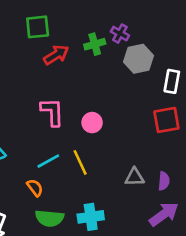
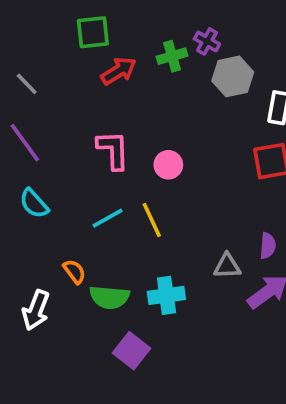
gray triangle: (135, 177) -> (227, 266), moved
orange semicircle: (35, 188) -> (74, 272), moved

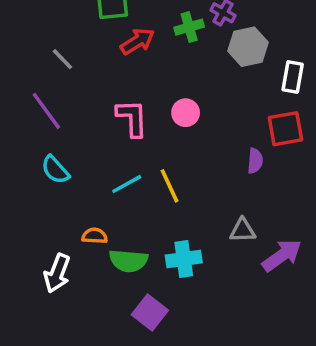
gray line: (27, 84) -> (62, 59), moved
pink circle: (168, 165) -> (186, 113), moved
purple semicircle: (268, 246) -> (255, 161), moved
orange semicircle: (74, 272) -> (95, 236), turned -50

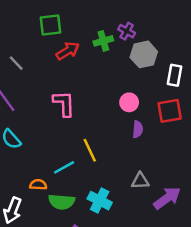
pink circle: (186, 113) -> (129, 102), moved
purple semicircle: (255, 161) -> (138, 129), moved
cyan line: (127, 184) -> (64, 167), moved
cyan cross: (184, 259) -> (100, 201), turned 35

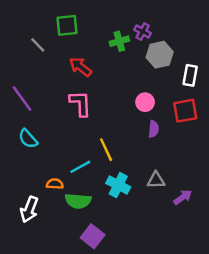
red arrow: (68, 51) -> (80, 67), moved, turned -110
gray line: (16, 63) -> (38, 45), moved
purple arrow: (167, 198) -> (183, 197), size x0.7
cyan cross: (100, 201) -> (118, 185), moved

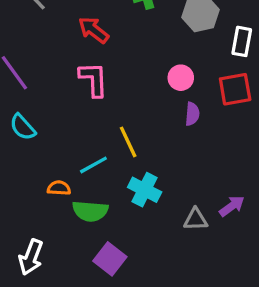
gray triangle: (156, 180) -> (196, 219), moved
white arrow: (29, 209) -> (31, 257), moved

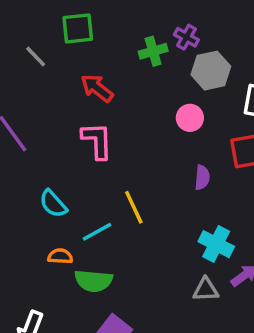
pink circle: (181, 78) -> (190, 118), moved
cyan semicircle: (23, 127) -> (53, 204), moved
cyan cross: (145, 190) -> (216, 244), moved

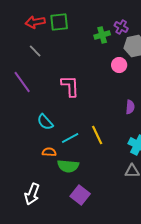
gray line: (36, 57) -> (35, 51), moved
red arrow: (97, 88) -> (35, 22), moved, turned -48
pink circle: (190, 118) -> (119, 65), moved
yellow line: (134, 207) -> (97, 135), moved

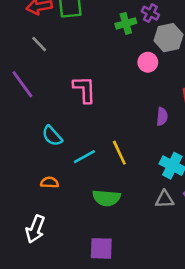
orange semicircle: (49, 152) -> (50, 182), moved
green semicircle: (68, 166) -> (106, 198), moved
purple square: (80, 195) -> (101, 248), moved, turned -36

